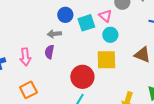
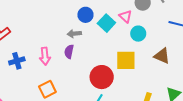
cyan square: (86, 23) -> (106, 23), turned -30
cyan circle: (110, 35) -> (138, 34), moved

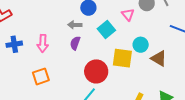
cyan square: (106, 23) -> (106, 30), moved
cyan circle: (138, 34) -> (141, 45), moved
purple semicircle: (69, 52) -> (75, 43), moved

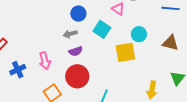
purple semicircle: (75, 43) -> (76, 51), turned -112
brown triangle: (159, 58) -> (170, 43), moved
red circle: (96, 71) -> (77, 76), moved

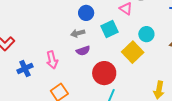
cyan square: (102, 29) -> (109, 29), turned 30
yellow square: (125, 52) -> (133, 52), turned -35
red circle: (77, 76) -> (104, 73), moved

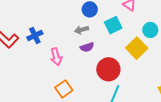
blue cross: (25, 69) -> (35, 35), moved

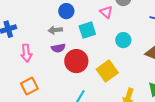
yellow square: (137, 48) -> (107, 71), moved
red circle: (108, 69) -> (76, 61), moved

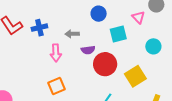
gray arrow: (55, 30) -> (72, 34), moved

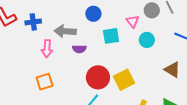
gray arrow: (72, 34) -> (65, 31), size x1.5
cyan circle: (153, 46) -> (147, 40), moved
red circle: (105, 64) -> (98, 77), moved

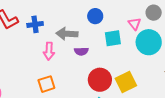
cyan circle: (147, 40) -> (149, 42), size x1.6

